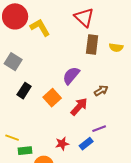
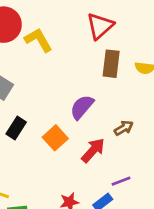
red triangle: (84, 17) -> (100, 26), turned 35

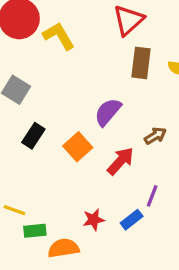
purple line: (121, 181) -> (152, 196), turned -48

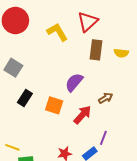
yellow L-shape: (59, 36) -> (57, 32), moved
orange square: (78, 147) -> (54, 105), turned -30

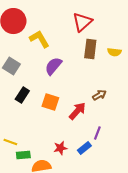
yellow L-shape: (57, 32) -> (39, 39), moved
purple semicircle: (74, 82) -> (53, 66), moved

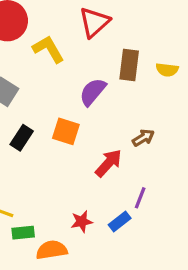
red triangle: (82, 22) -> (94, 22), moved
purple semicircle: (53, 66) -> (93, 92), moved
orange square: (50, 102) -> (66, 131), moved

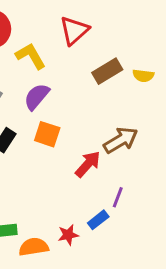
brown rectangle: (129, 65) -> (107, 71), turned 52
purple semicircle: (93, 92) -> (37, 97), moved
brown arrow: (143, 138) -> (121, 140), size x1.6
red star: (82, 222) -> (68, 235), moved

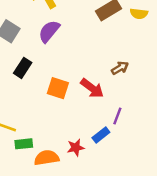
orange square: (47, 134) -> (58, 88), moved
brown arrow: (121, 140) -> (120, 68), size x0.6
red arrow: (88, 164) -> (92, 88), turned 85

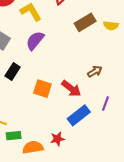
purple line: (117, 116) -> (106, 104), moved
blue rectangle: (101, 135) -> (79, 115), moved, size x1.5

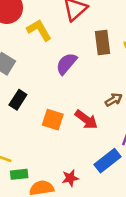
brown rectangle: (85, 22) -> (102, 43), turned -66
purple semicircle: (35, 41) -> (66, 64), moved
blue rectangle: (79, 115) -> (107, 161), moved

